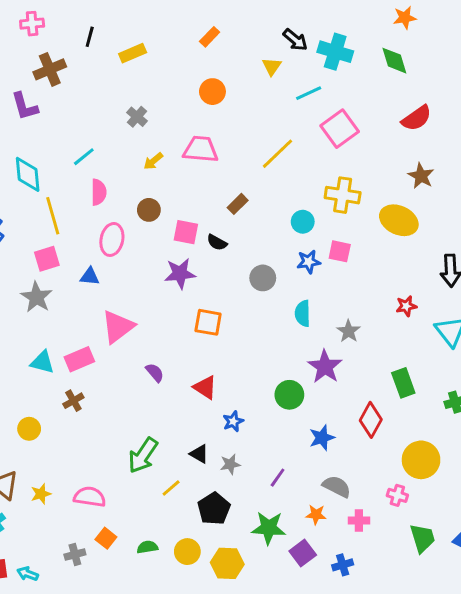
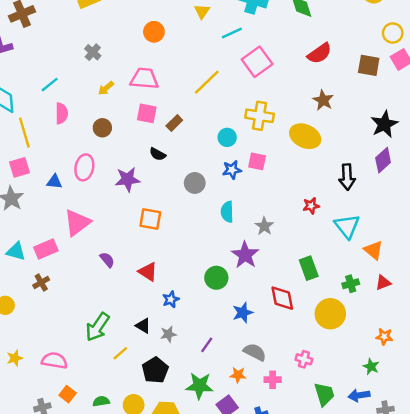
pink square: (186, 232) -> (147, 113), moved
pink ellipse: (112, 239) -> (84, 167), moved
red diamond: (371, 420) -> (282, 298), turned -40
yellow circle: (421, 460) -> (330, 314), moved

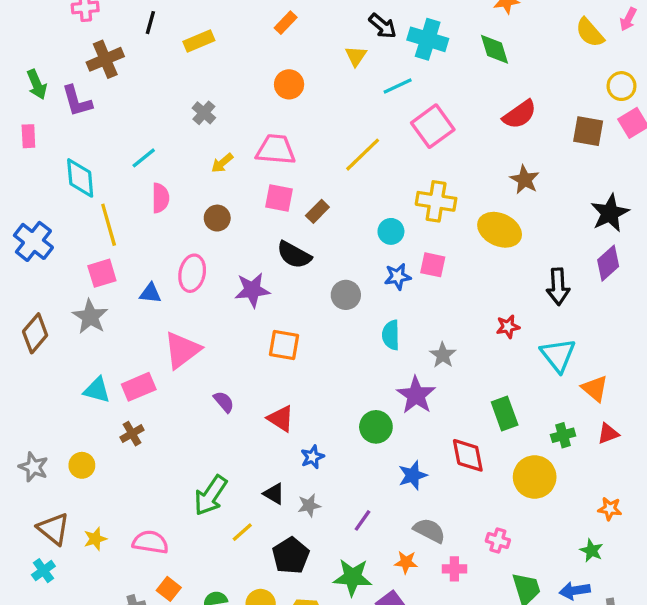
black semicircle: (158, 154) -> (294, 255), size x1.5

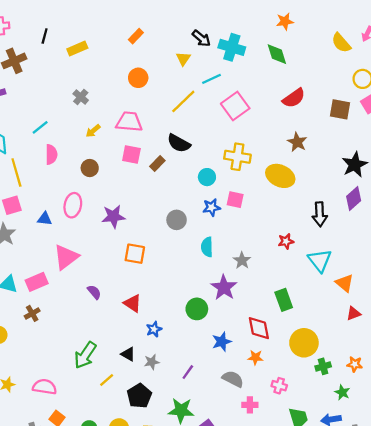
yellow line: (363, 155) -> (183, 101), moved
black semicircle: (294, 255) -> (179, 143), moved
green cross: (563, 435) -> (323, 366), moved
orange star: (406, 562) -> (255, 357), moved

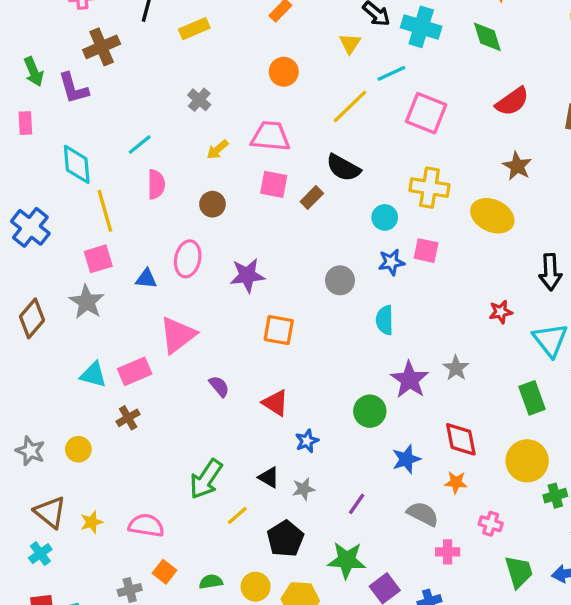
pink square: (235, 106) -> (426, 113), turned -32
gray star: (242, 260) -> (456, 368), moved
green rectangle: (284, 300) -> (532, 398), moved

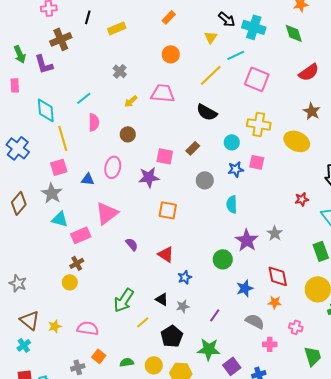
pink square: (274, 184) -> (165, 156), moved
brown rectangle: (312, 198) -> (193, 148), moved
cyan triangle: (93, 375) -> (60, 219), moved
yellow circle: (78, 449) -> (70, 282), moved

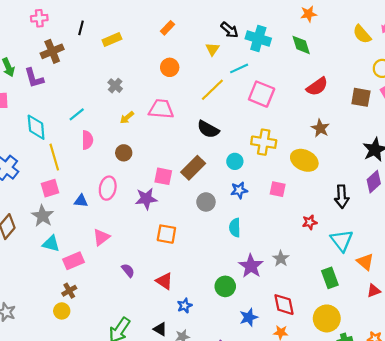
brown rectangle: (193, 148) -> (193, 168), size x1.6
pink square: (257, 162) -> (278, 189), moved
pink triangle: (107, 213) -> (101, 237), size x0.7

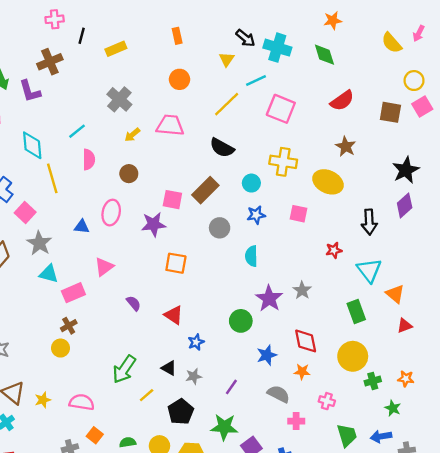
pink cross: (39, 18) -> (55, 19), moved
orange rectangle: (168, 28) -> (177, 36), turned -56
gray cross: (115, 86) -> (119, 99), size x1.5
pink square: (50, 188) -> (25, 213), moved, turned -30

